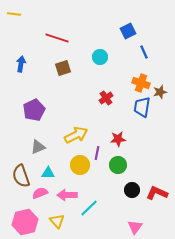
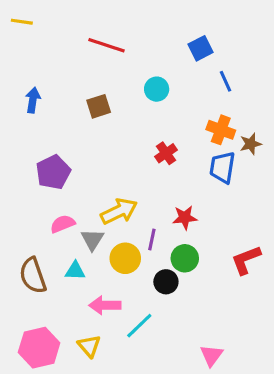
red line: (57, 38) -> (106, 45), moved
gray triangle: (38, 147) -> (92, 239), moved, turned -35
black circle: (132, 190) -> (166, 282), moved
pink semicircle: (40, 193) -> (63, 224), moved
red L-shape: (157, 193) -> (246, 260), moved, turned -45

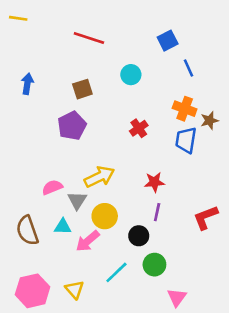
purple pentagon: (53, 172) -> (72, 126), moved
purple line: (152, 239) -> (157, 212), moved
green circle: (185, 258) -> (154, 265), moved
pink arrow: (105, 305) -> (88, 241), moved, turned -40

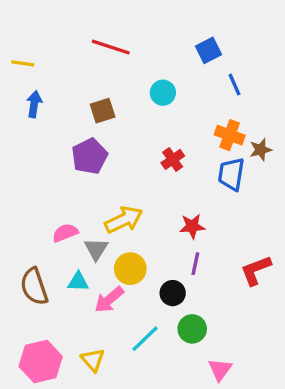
yellow line: (18, 18) -> (23, 63), moved

